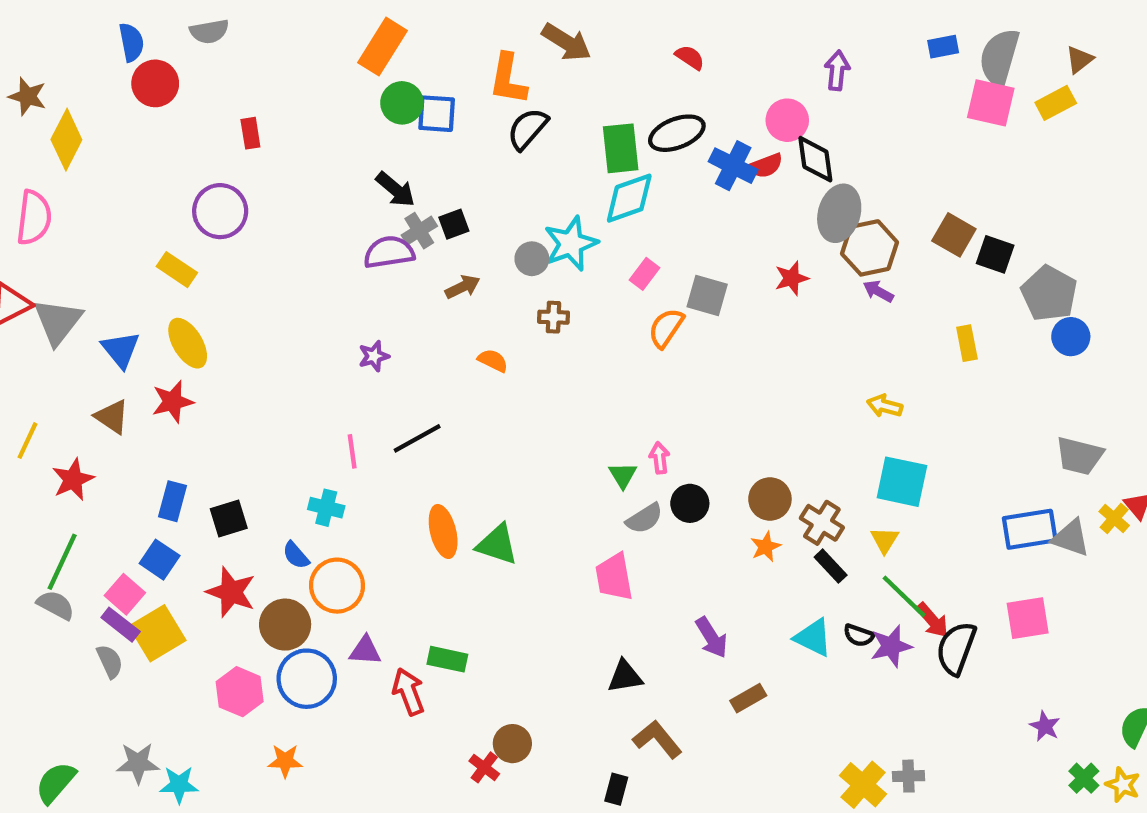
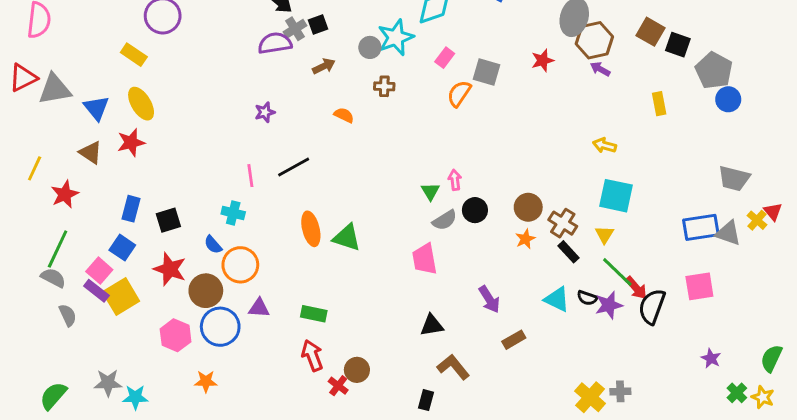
gray triangle: (58, 321) -> (55, 89), turned 42
gray semicircle: (110, 661) -> (68, 315), moved
red arrow: (408, 692) -> (312, 355), moved

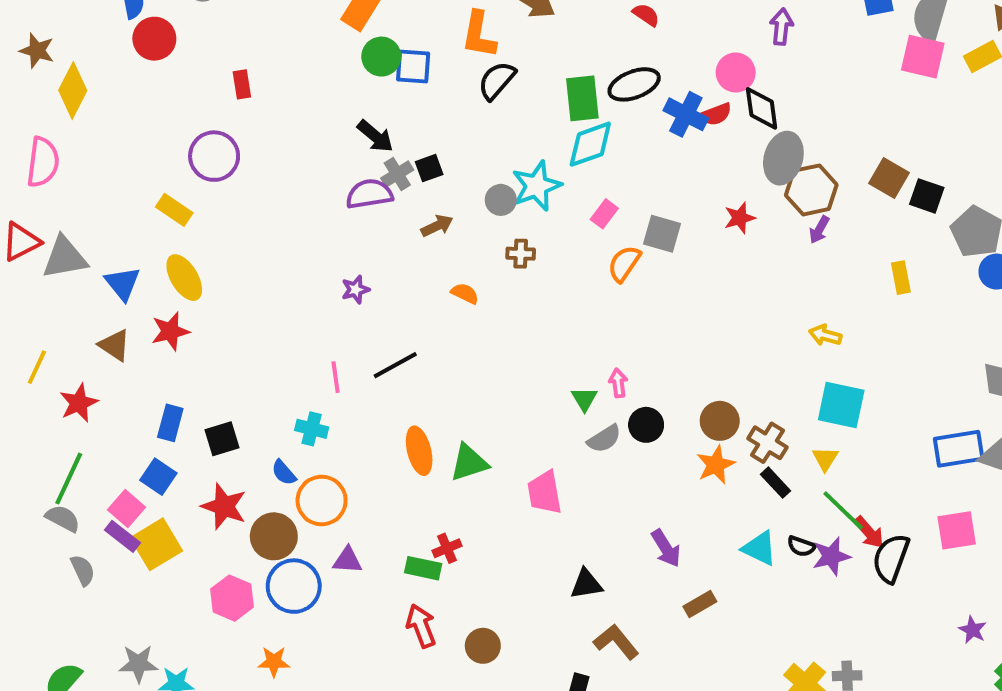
purple arrow: (600, 69) -> (819, 230), turned -90
green triangle: (347, 237) -> (469, 463), turned -36
orange star: (525, 239) -> (716, 465), size x1.4
pink trapezoid: (425, 259) -> (545, 493), moved
red cross: (338, 386) -> (447, 548), moved, turned 30

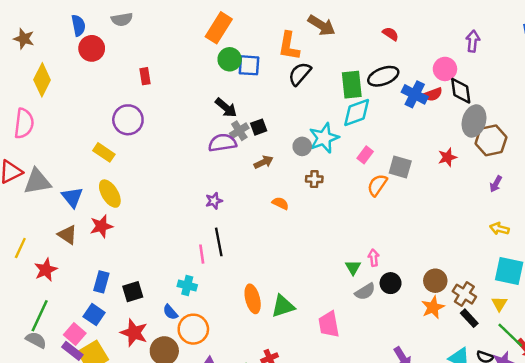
brown star: (37, 51) -> (24, 39), moved
purple arrow: (819, 230) -> (496, 184), moved
black line: (395, 365) -> (219, 242), moved, turned -72

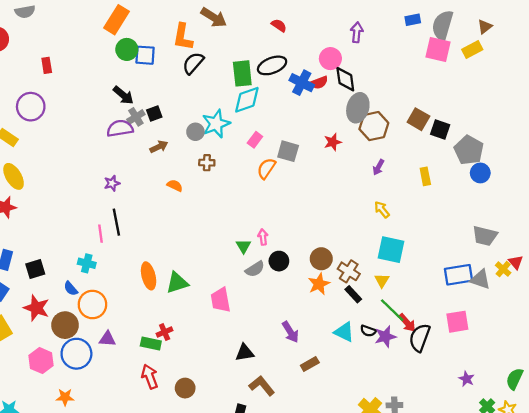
yellow arrow: (499, 229) -> (382, 210), turned 36

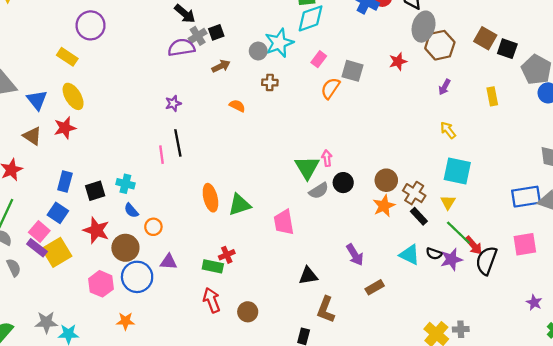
green triangle: (243, 246) -> (307, 167), size x1.6
cyan cross: (87, 263) -> (125, 184), moved
orange circle: (92, 305) -> (153, 227), size x0.6
brown L-shape: (262, 386) -> (326, 309), turned -120

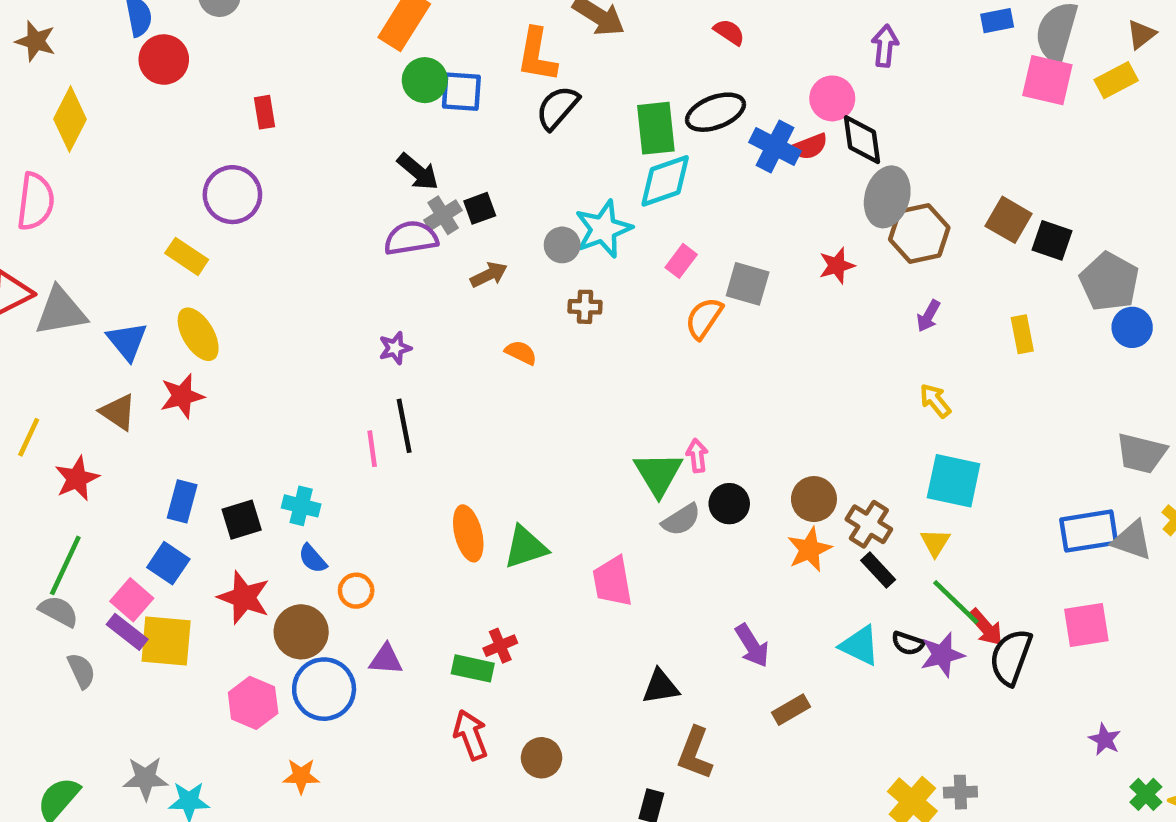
yellow square: (57, 252) -> (166, 641), turned 36

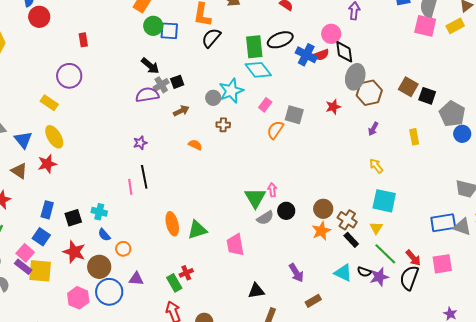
cyan diamond: (665, 181) -> (258, 70), turned 72
red arrow: (986, 627) -> (413, 258), moved
green rectangle: (473, 668) -> (174, 283), turned 48

